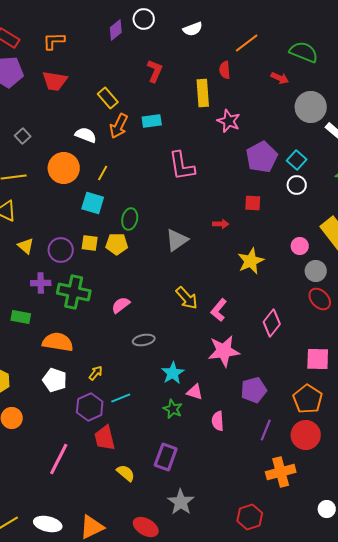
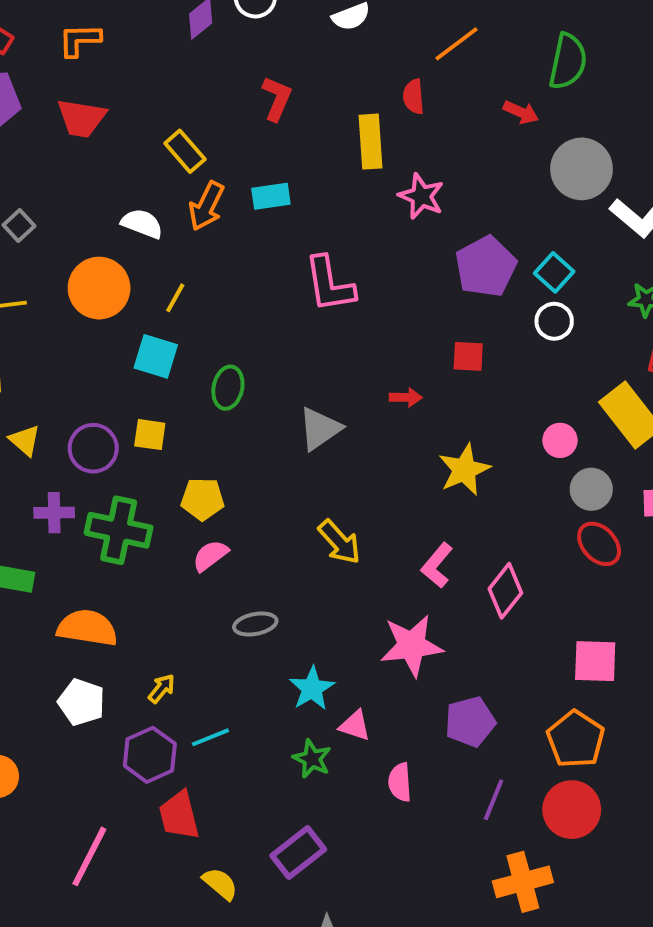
green semicircle: (304, 52) -> (568, 61), turned 80
yellow pentagon: (117, 244) -> (203, 499), moved
pink L-shape: (219, 310) -> (437, 565), moved
purple rectangle: (166, 457) -> (298, 853), turned 32

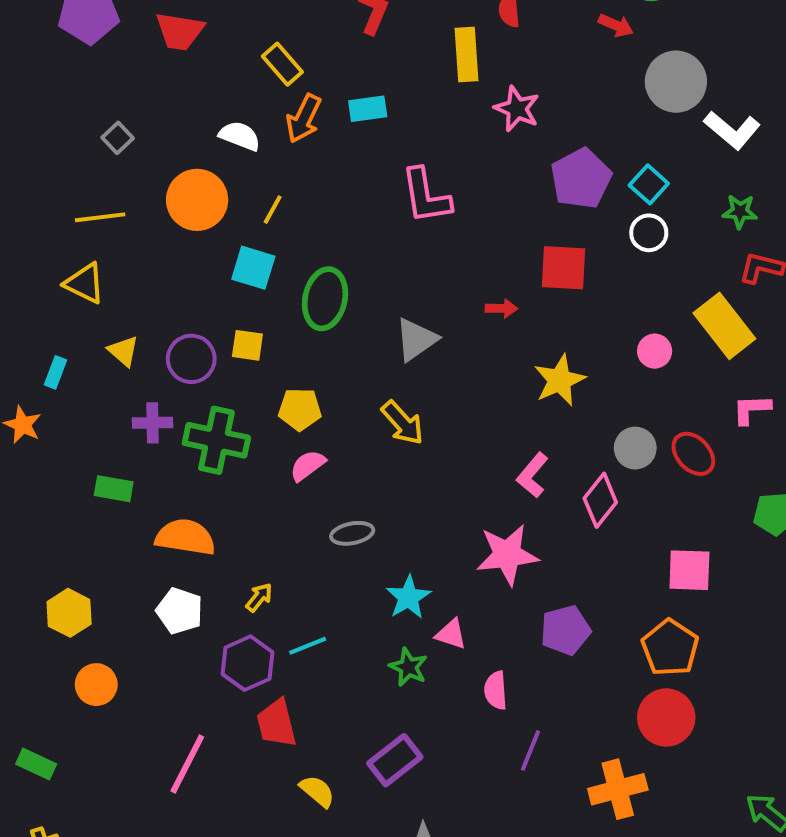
red square: (468, 356) -> (563, 268), size x1.5
green ellipse: (228, 388) -> (325, 299), size x1.4
gray circle: (591, 489) -> (635, 448), moved
yellow arrow: (339, 542) -> (403, 423), moved
purple line: (494, 800) -> (531, 750), moved

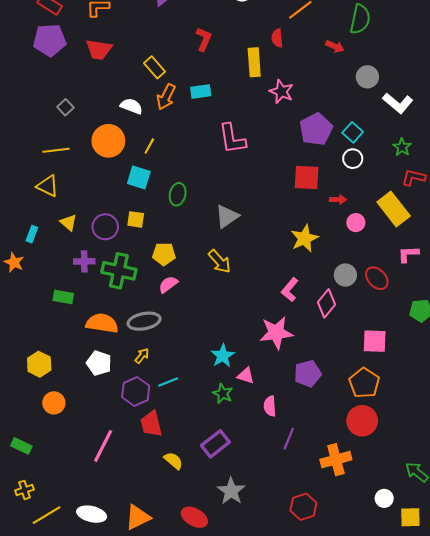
gray circle: (676, 82) -> (367, 77), size x0.7
green star: (740, 212) -> (402, 147), turned 30
green ellipse: (325, 299) -> (178, 194), size x0.7
red arrow: (501, 308) -> (338, 200), moved
gray ellipse: (352, 533) -> (144, 321), moved, size x1.4

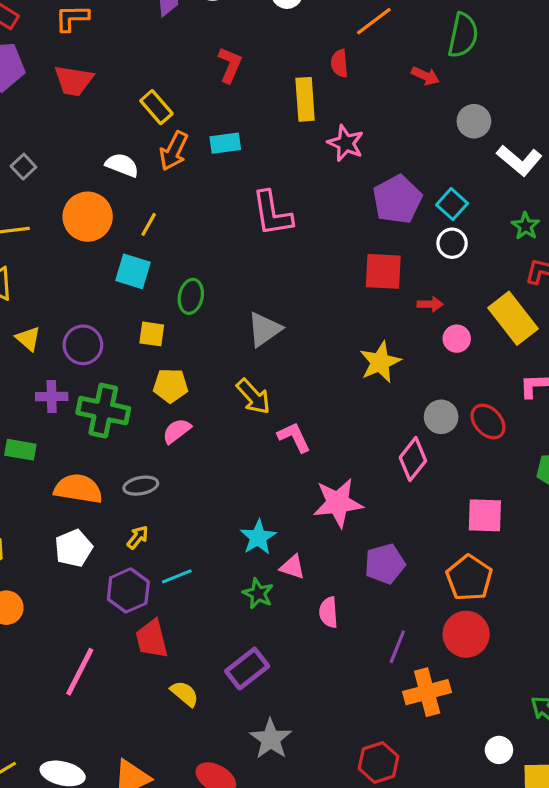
yellow square: (136, 219) -> (152, 334), moved
pink L-shape: (290, 290) -> (294, 437), moved, turned 115
gray ellipse: (144, 321) -> (141, 486), size x0.7
white pentagon: (99, 363) -> (74, 548), turned 30
purple line: (289, 439) -> (397, 647), moved

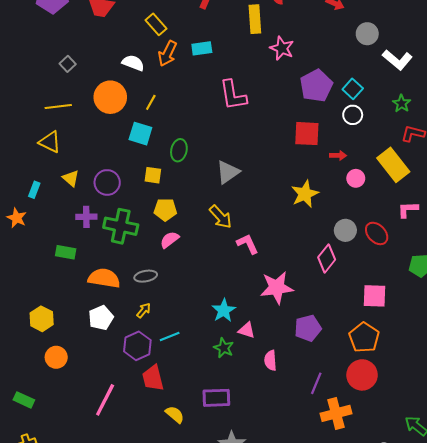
purple rectangle: (247, 669) -> (216, 398), turned 36

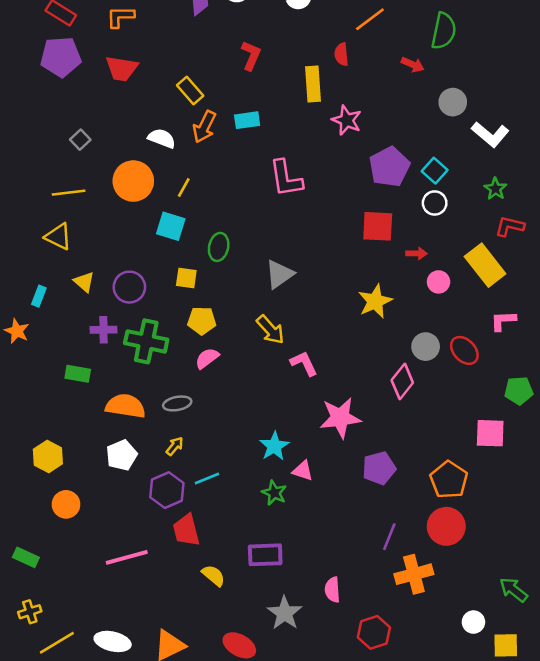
pink square: (375, 296) -> (490, 433), moved
pink semicircle: (270, 360) -> (332, 590), moved
pink line: (105, 400) -> (127, 557), turned 48

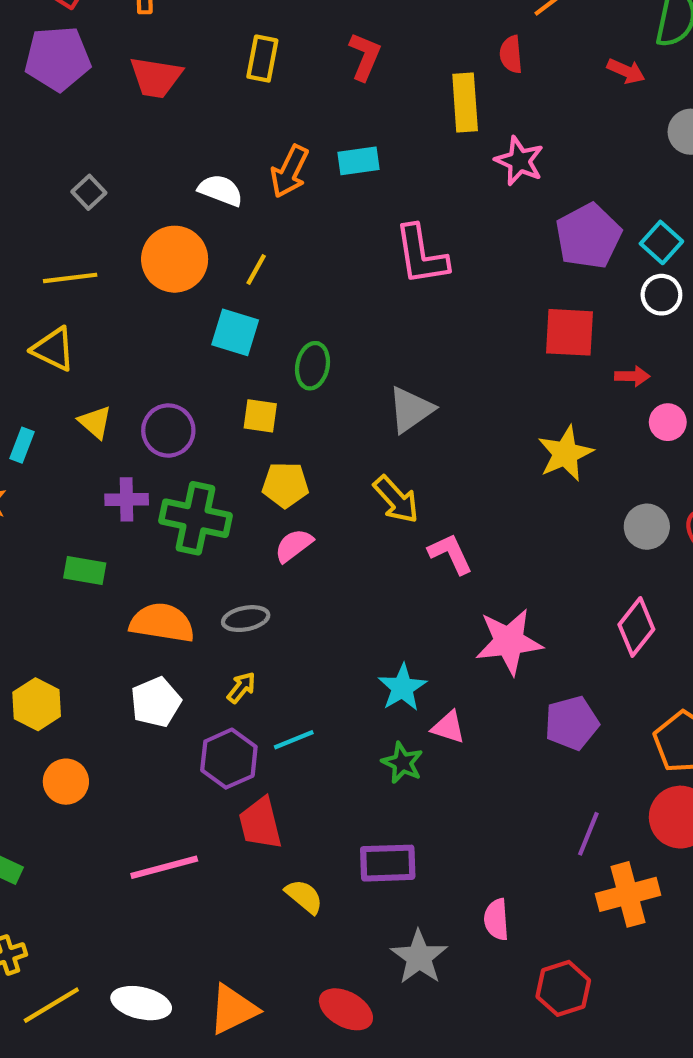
yellow rectangle: (190, 90) -> (262, 59), moved, turned 52
pink diamond: (402, 381) -> (636, 627), moved

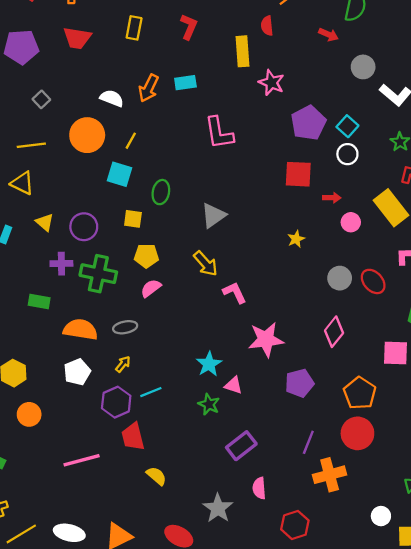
purple pentagon: (58, 59) -> (21, 47), moved
yellow star: (565, 453) -> (296, 239), size x0.6
purple rectangle: (388, 863) -> (241, 446), moved, turned -36

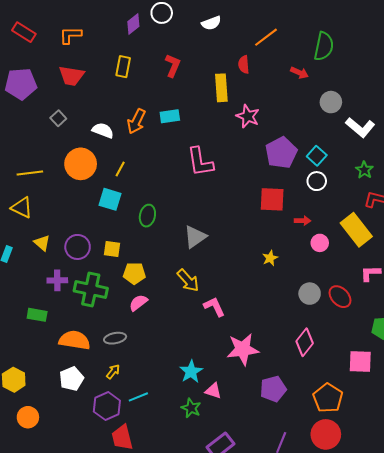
gray square: (41, 99) -> (58, 118), moved
yellow square: (133, 219) -> (112, 249), moved

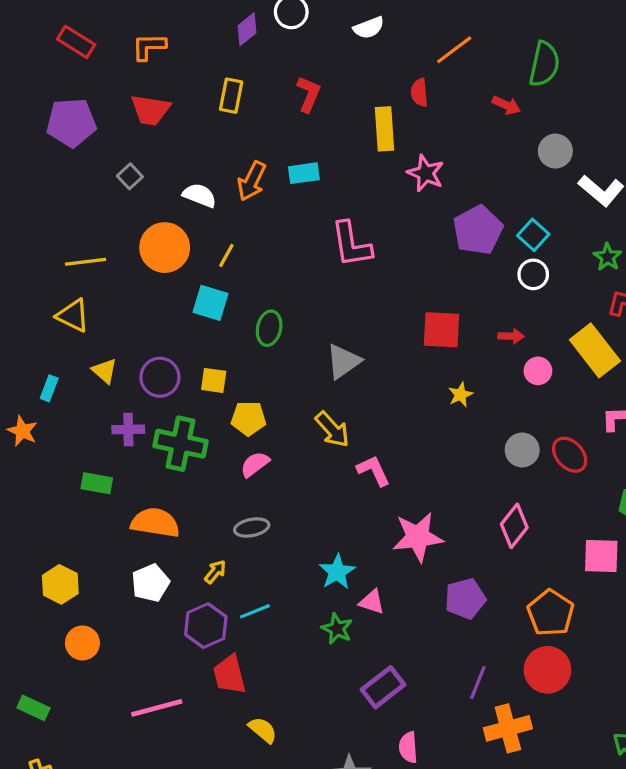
red square: (272, 199) -> (441, 330), moved
gray ellipse: (115, 338) -> (252, 527), moved

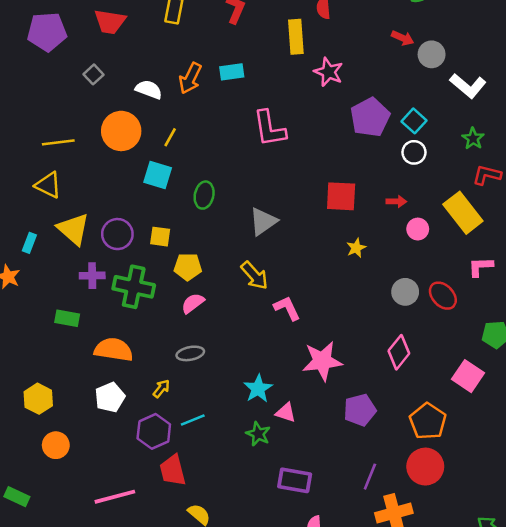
red arrow: (506, 105) -> (403, 38), moved
yellow triangle: (105, 371) -> (73, 229), size x1.6
pink square: (601, 556) -> (468, 376), turned 32
purple rectangle: (383, 687) -> (295, 480), turned 48

